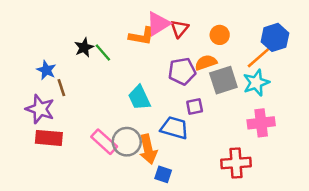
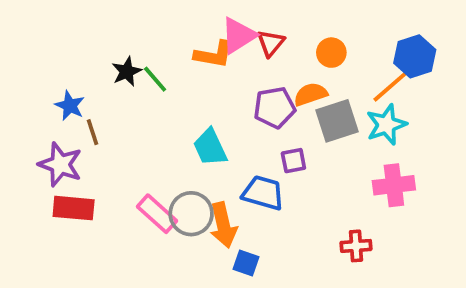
red cross: (236, 163) -> (356, 246), size x0.7

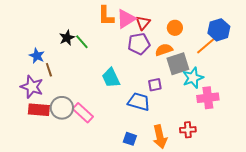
orange L-shape: (214, 54) -> (106, 16), moved, turned 80
purple pentagon: (274, 108) -> (139, 44), moved
cyan star: (386, 125) -> (193, 78), moved
gray circle: (191, 214) -> (62, 108), moved
orange arrow: (223, 225) -> (160, 137), moved

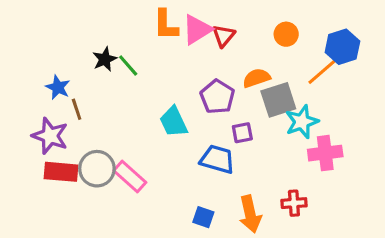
orange circle: (175, 28) -> (286, 34), moved
purple pentagon: (139, 44) -> (217, 97), moved, turned -30

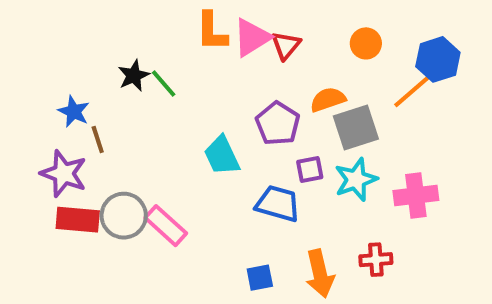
cyan star: (302, 122) -> (356, 180), moved
blue square: (203, 217) -> (260, 278), turned -30

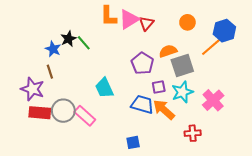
blue star: (74, 112) -> (53, 49), moved
cyan trapezoid: (222, 156) -> (104, 88), moved
pink cross: (416, 196) -> (213, 100), turned -35
orange arrow: (320, 274) -> (164, 110), moved, turned 145

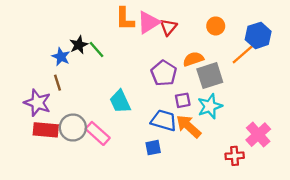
pink cross: (213, 100) -> (258, 135), moved
red cross: (193, 133) -> (235, 156), moved
blue square: (133, 142) -> (153, 148), moved

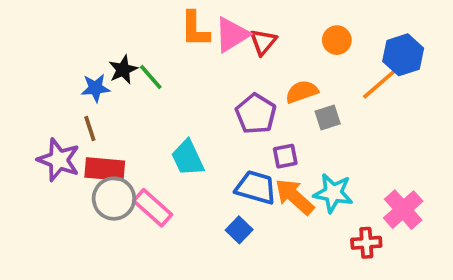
blue star: (61, 57) -> (95, 88), turned -30
gray square: (210, 76) -> (328, 117), size x0.6
cyan star: (210, 106) -> (333, 193), moved, turned 30
red rectangle: (46, 130) -> (105, 169), moved
blue square: (153, 148) -> (239, 230), turned -35

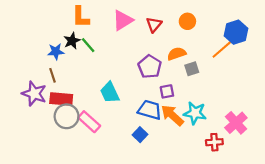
orange L-shape: (195, 29) -> (81, 17), moved
pink triangle: (232, 35) -> (123, 20), moved
orange circle: (337, 40) -> (187, 21), moved

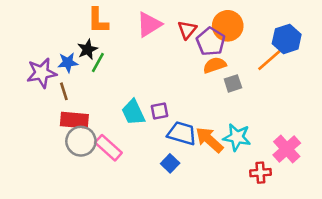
orange circle: (187, 21) -> (228, 26), size x1.5
green line: (88, 45) -> (98, 62), moved, turned 70
purple pentagon: (150, 67) -> (211, 42), moved
purple square: (167, 91) -> (160, 111), moved
purple star: (34, 94) -> (42, 73), moved, turned -30

